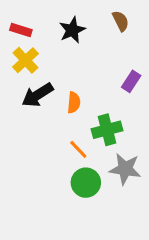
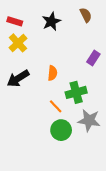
black arrow: (37, 95) -> (18, 78), moved

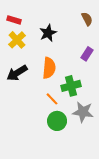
brown semicircle: (86, 15) -> (87, 19), moved
black star: (51, 21) -> (48, 33), moved
orange semicircle: (52, 73) -> (49, 68), size x1.5

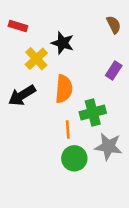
black star: (48, 33) -> (63, 43), turned -30
yellow cross: (17, 40) -> (36, 59), moved
orange line: (52, 99) -> (68, 129), turned 40

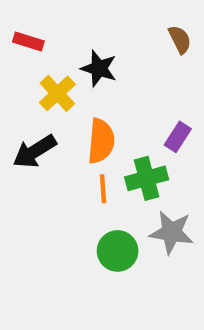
purple rectangle: (114, 70) -> (178, 137), moved
orange line: (68, 129) -> (103, 189), moved

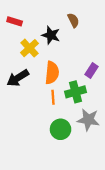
brown semicircle: (180, 39) -> (73, 20), moved

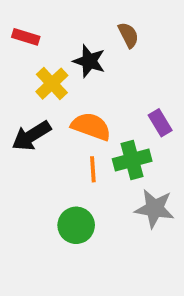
purple rectangle: (92, 71) -> (160, 123), turned -64
orange semicircle: (52, 73) -> (91, 126), turned -75
green circle: (61, 129) -> (76, 225), moved

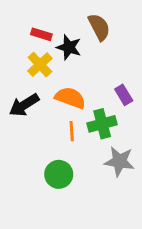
brown semicircle: (128, 35) -> (99, 27), size x1.4
red rectangle: (26, 37) -> (41, 34), moved

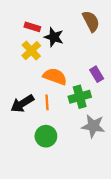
brown semicircle: (99, 27) -> (91, 21), moved
black arrow: (24, 105) -> (22, 104), moved
orange line: (72, 131) -> (47, 102), moved

